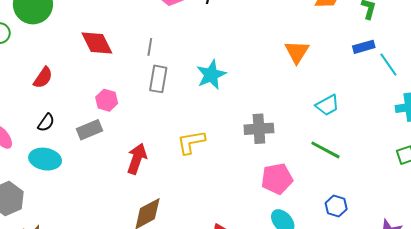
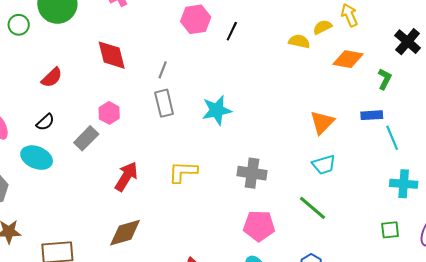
orange triangle: (297, 52) -> (322, 122), moved
gray rectangle: (158, 79) -> (164, 103), turned -36
gray rectangle: (90, 130) -> (86, 138), turned -35

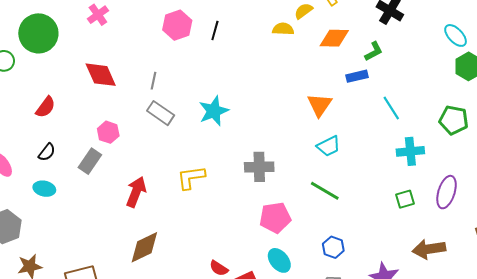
green L-shape: (385, 79) -> (374, 51), turned 45
gray rectangle: (164, 103) -> (161, 113), turned -32
blue rectangle: (372, 115) -> (357, 76), moved
cyan ellipse: (37, 158) -> (44, 189), size x0.7

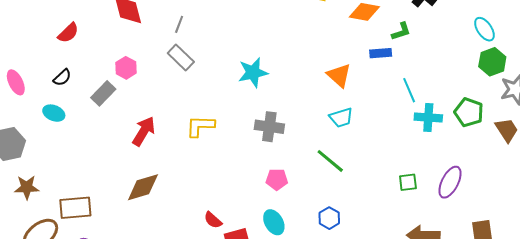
orange triangle: (320, 105) -> (339, 75), turned -32
cyan star: (214, 111) -> (253, 72), moved
cyan cross: (410, 151) -> (428, 118), moved
pink pentagon: (275, 218) -> (277, 179), size x0.7

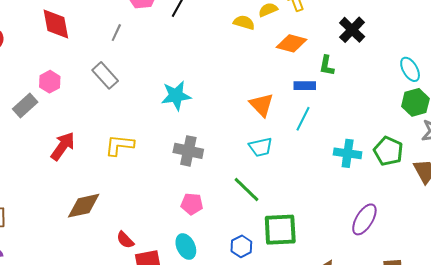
gray line: (179, 24) -> (116, 33), moved
green L-shape: (401, 31) -> (327, 66), turned 115
cyan line: (409, 90) -> (303, 119), moved, turned 45
green square: (408, 182) -> (280, 230), moved, size x1.8
brown diamond: (143, 187) -> (84, 206), moved

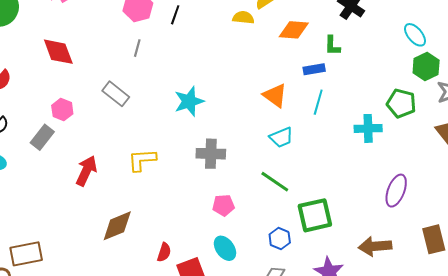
gray line: (116, 33) -> (137, 48), moved
green pentagon: (388, 151) -> (401, 103), moved
red semicircle: (125, 240) -> (164, 252), turned -108

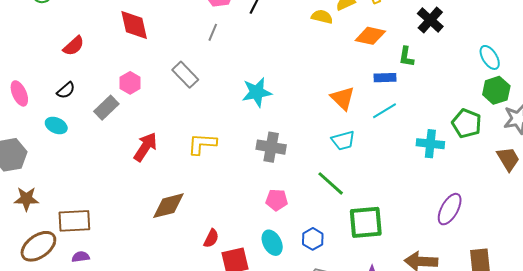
cyan line: (318, 102) -> (385, 111), turned 35
blue hexagon: (280, 238) -> (313, 239), moved

